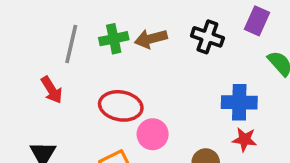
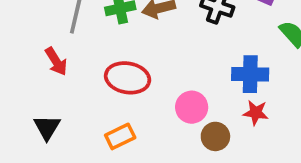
pink circle: (153, 134) -> (192, 107), moved

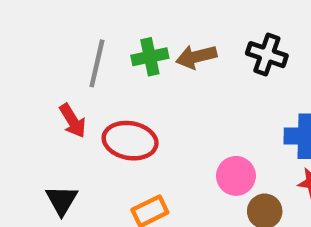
red ellipse: (128, 78) -> (130, 141), moved

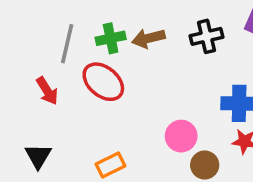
black cross: (267, 55) -> (206, 36), turned -32
red ellipse: (130, 141) -> (103, 82), moved, turned 30

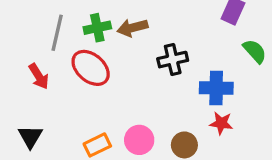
black cross: (206, 36) -> (173, 60), moved
pink circle: (181, 136) -> (139, 140), moved

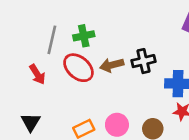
brown arrow: (132, 28) -> (112, 65), moved

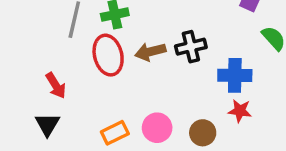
red ellipse: (78, 68) -> (108, 55), turned 36
red arrow: (37, 74) -> (56, 85), moved

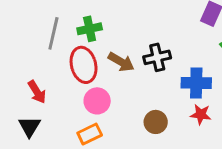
brown arrow: (150, 52) -> (121, 62), turned -136
pink circle: (157, 128) -> (97, 101), moved
brown circle: (203, 133) -> (156, 122), moved

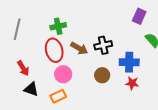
gray line: (53, 33) -> (17, 29), moved
brown circle: (156, 122) -> (102, 75), moved
black triangle: (29, 126) -> (31, 89), moved, turned -42

